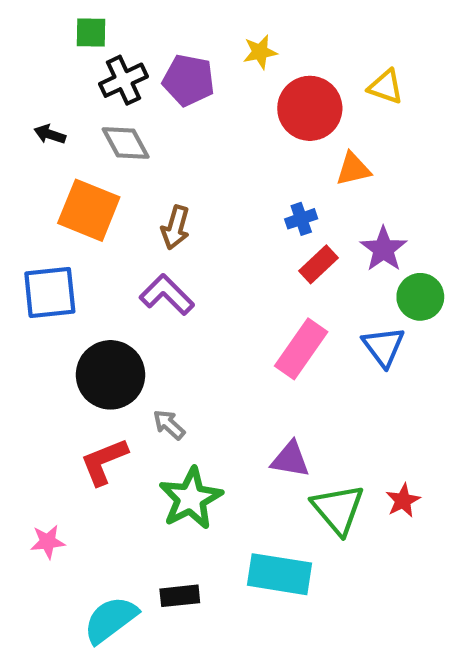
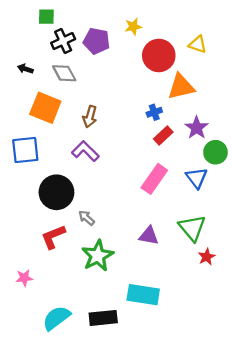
orange triangle: (353, 169) -> (181, 87), size x1.5
green triangle: (338, 509) -> (192, 228), moved
black rectangle: (180, 596) -> (103, 318), moved, size x1.4

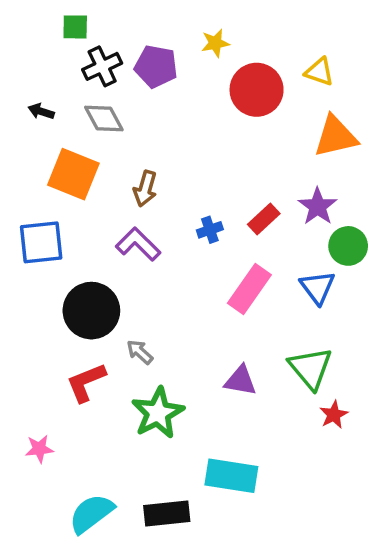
orange triangle: (181, 87) -> (336, 136), moved
blue cross: (154, 112) -> (210, 230), moved

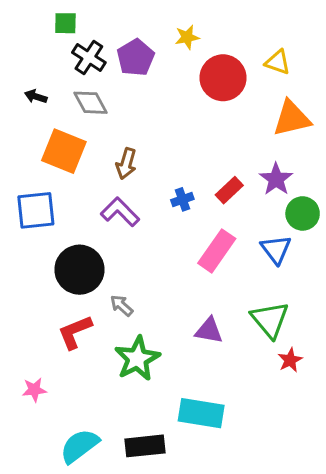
black cross: (102, 66) -> (89, 57), turned -32
purple pentagon: (156, 66) -> (136, 57), turned 30

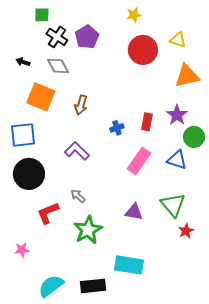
yellow star: (187, 37) -> (134, 15), moved
red rectangle: (229, 190) -> (147, 122), turned -36
purple L-shape: (120, 212) -> (77, 151), moved
blue triangle: (276, 249) -> (177, 160), turned -35
black circle: (79, 270) -> (29, 174), moved

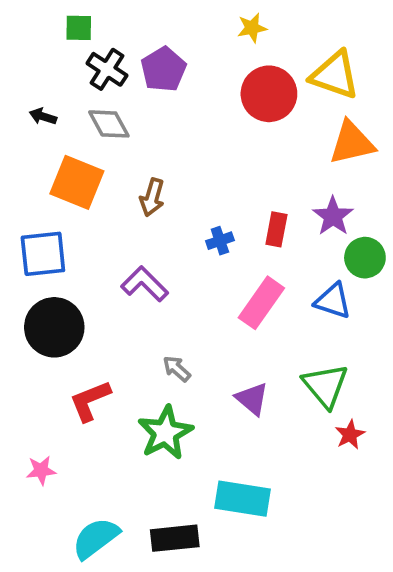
yellow triangle: (178, 40) -> (335, 75), size x1.6
gray arrow: (78, 196) -> (177, 369), moved
purple triangle: (134, 212) -> (252, 399), turned 30

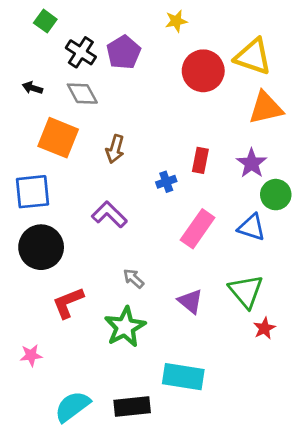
green square: (79, 28) -> (45, 21), moved, turned 35
yellow star: (252, 28) -> (176, 21), moved
red rectangle: (276, 229) -> (200, 160), moved

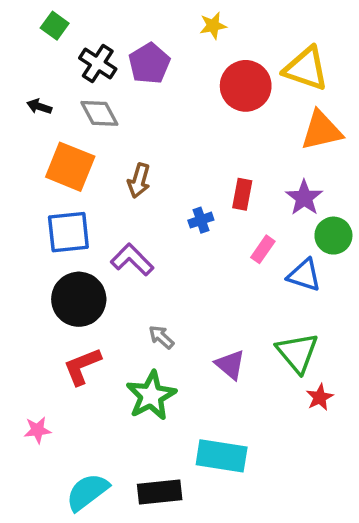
blue square: (33, 192) -> (68, 232), moved
pink rectangle: (198, 229) -> (263, 249), moved, size x0.6
black circle: (41, 247) -> (79, 299), moved

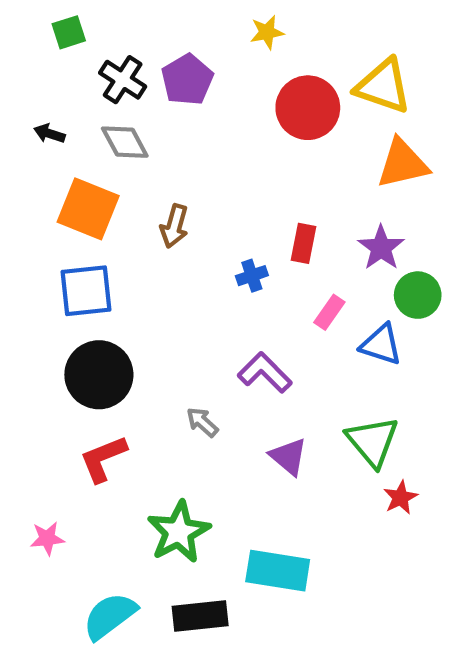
green square: (55, 26) -> (69, 32), turned 36
purple L-shape: (132, 260) -> (265, 373), moved
green star: (151, 396) -> (179, 532), moved

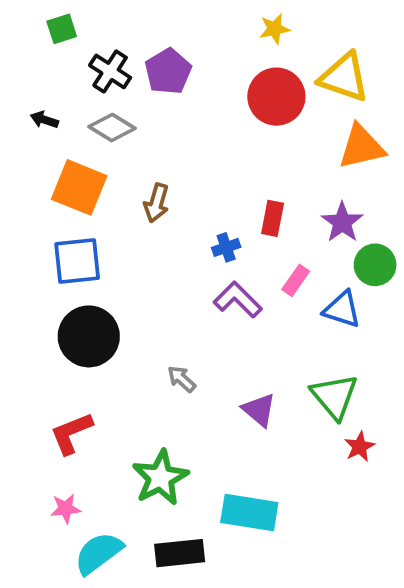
yellow star: (267, 32) -> (274, 29), moved
gray diamond: (125, 142) -> (112, 128), turned -30
purple L-shape: (265, 373) -> (238, 300), moved
red L-shape: (103, 459) -> (71, 433), moved
pink star: (47, 538) -> (66, 509), moved

